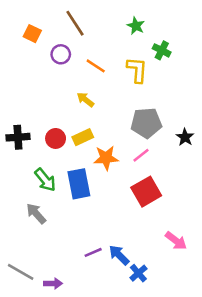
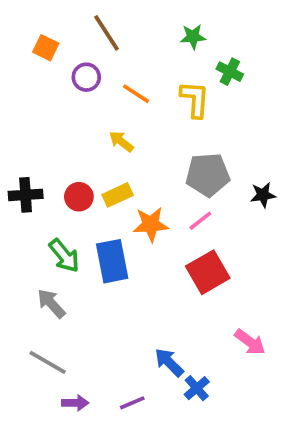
green star: (136, 26) -> (193, 37), turned -30
black star: (185, 137) -> (263, 195), turned 30
purple line: (93, 252) -> (132, 403), moved
gray line: (21, 272) -> (48, 362), moved

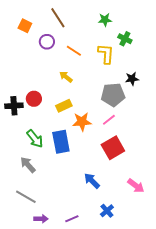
black star: (263, 195) -> (132, 79), moved
red circle: (79, 197) -> (34, 99), moved
blue arrow: (169, 362) -> (92, 181), moved

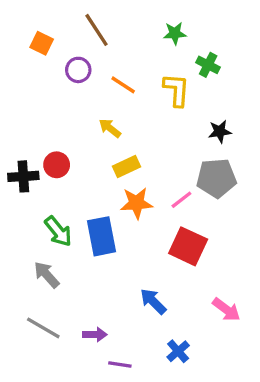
gray pentagon: (113, 95) -> (216, 178), moved
yellow rectangle: (64, 106) -> (127, 166), moved
red square: (113, 148) -> (188, 246), turned -35
purple arrow: (41, 219) -> (95, 335), moved
purple line: (72, 219) -> (120, 365), turned 32

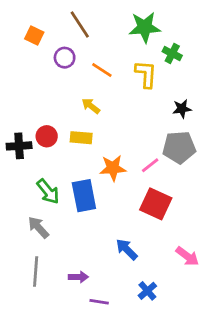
green star: (175, 33) -> (145, 27), size x1.6
yellow rectangle: (127, 166) -> (81, 138), moved, turned 30
gray line: (43, 328) -> (36, 271), turned 64

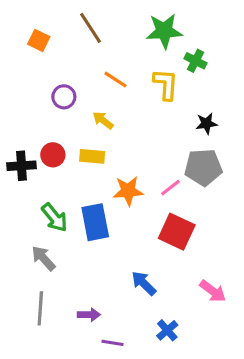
purple circle: (65, 58) -> (64, 97), moved

